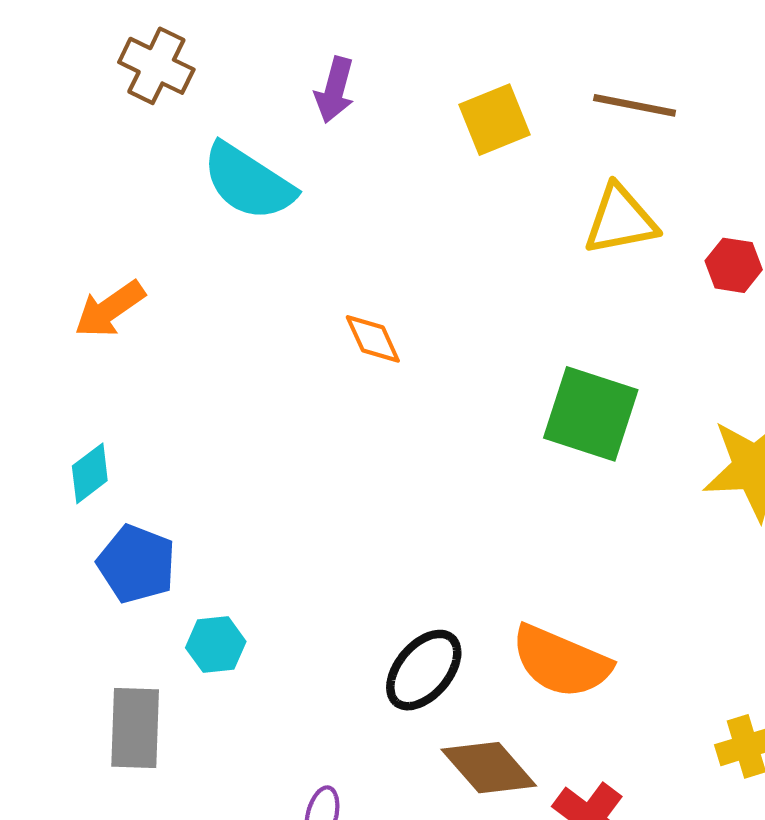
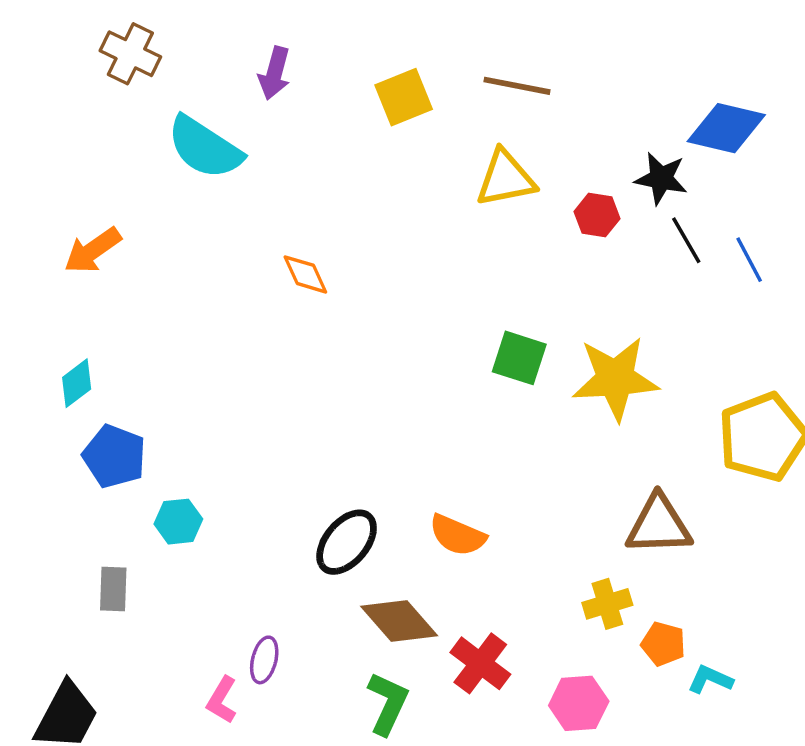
green square: (591, 414) -> (519, 358), moved, size x0.7
orange semicircle: (561, 662) -> (457, 535), size x0.7
gray rectangle: (135, 728) -> (113, 589), size x0.7

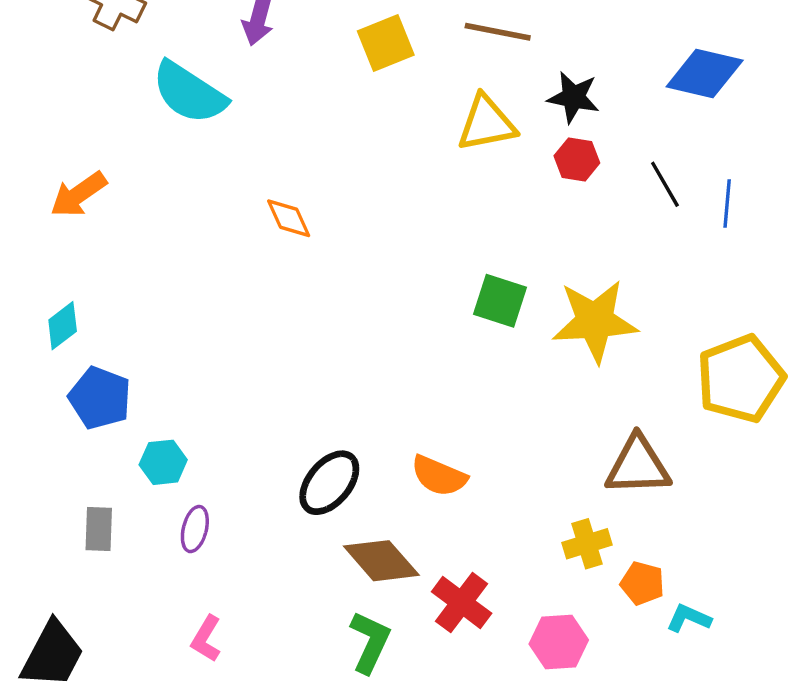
black star: (661, 178) -> (573, 97), moved
blue line: (749, 260) -> (727, 204), turned 33
purple ellipse: (264, 660) -> (195, 529), moved

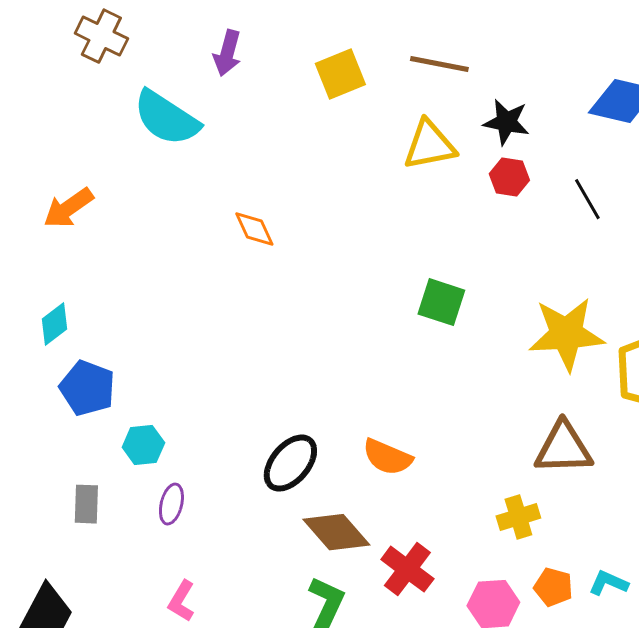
yellow star: (595, 321) -> (566, 334), moved
orange pentagon: (642, 583) -> (553, 587), moved

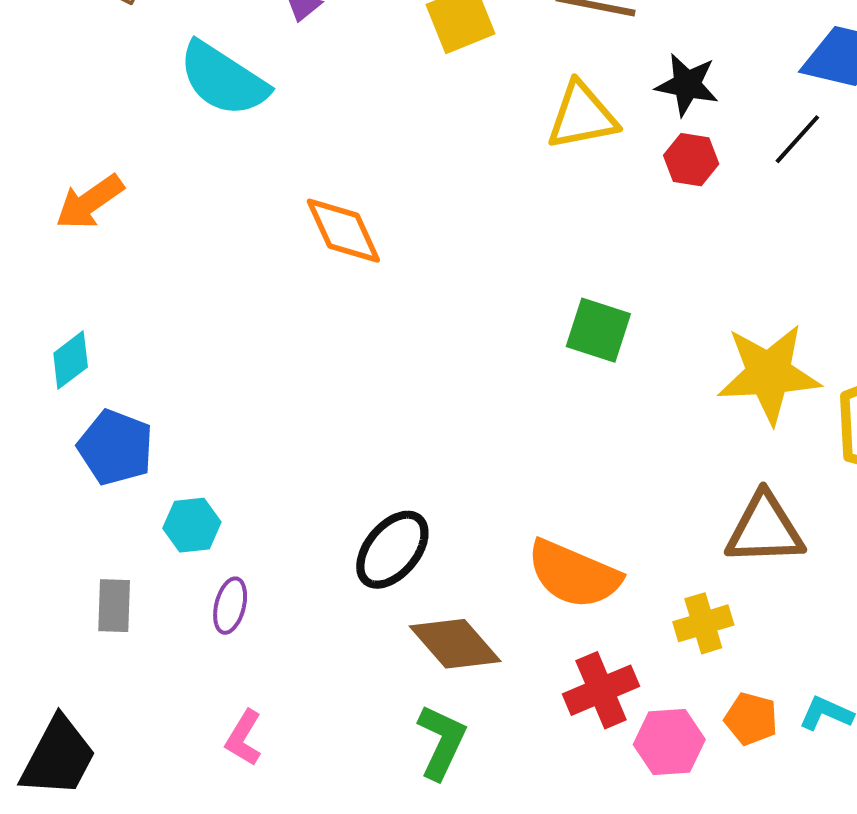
black line: (587, 199) -> (797, 139), moved, turned 72
orange diamond: (254, 229) -> (343, 231), size x1.4
orange semicircle: (387, 457) -> (574, 574), moved, size x1.4
red cross: (407, 569) -> (601, 690), moved, turned 30

